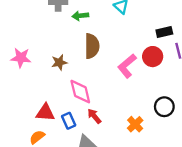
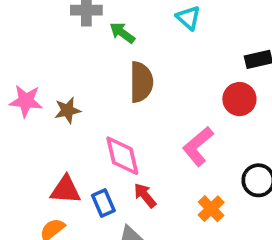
green arrow: (80, 16) -> (122, 33), turned 42
brown star: (59, 62) -> (67, 110), moved
pink L-shape: (127, 66) -> (198, 146), moved

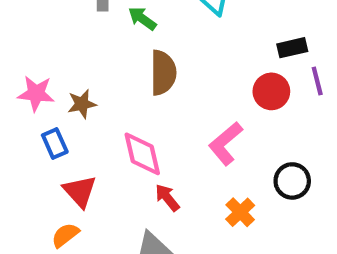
red triangle: (66, 190) -> (80, 191), turned 44
blue rectangle: (103, 203) -> (55, 143), moved

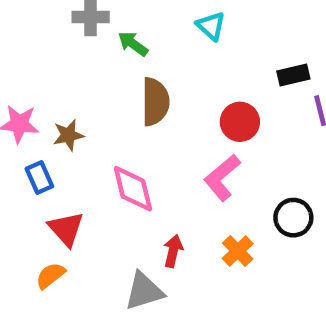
red circle: (271, 91) -> (240, 122), moved
red arrow: (167, 198) -> (173, 251), moved, turned 52

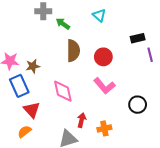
red circle: (240, 122) -> (103, 57), moved
blue rectangle: (39, 177) -> (19, 86), size x1.5
pink L-shape: (222, 177) -> (104, 86), turned -90
orange cross: (238, 251) -> (104, 128), moved, turned 32

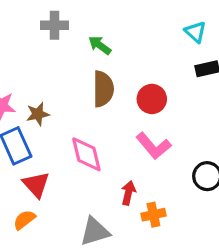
cyan triangle: (99, 15) -> (195, 32), moved
green arrow: (63, 24) -> (100, 45), moved
red arrow: (82, 120) -> (128, 193), moved

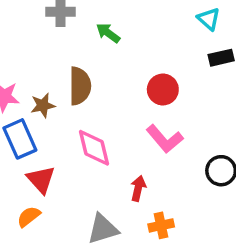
brown semicircle: (103, 89) -> (80, 86), moved
orange cross: (153, 215) -> (161, 225), moved

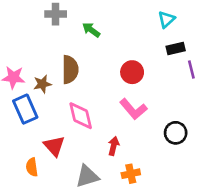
cyan triangle: (209, 19) -> (166, 19), turned 36
red triangle: (41, 180) -> (54, 146), moved
orange semicircle: (29, 217) -> (32, 167), turned -60

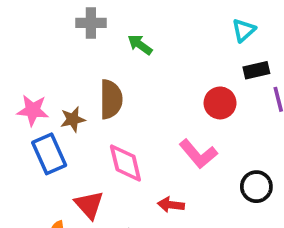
red circle: (132, 72) -> (220, 103), moved
red arrow: (114, 146) -> (171, 205), turned -96

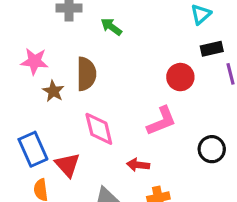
pink star: (33, 110) -> (35, 61), moved
brown star: (73, 119) -> (53, 91), turned -30
blue rectangle: (49, 154) -> (33, 149), moved
pink L-shape: (198, 154) -> (162, 121), turned -72

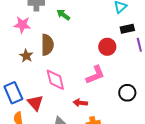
pink star: (35, 61) -> (22, 25), moved

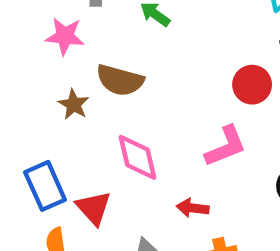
brown semicircle: (47, 45) -> (120, 80), turned 105

